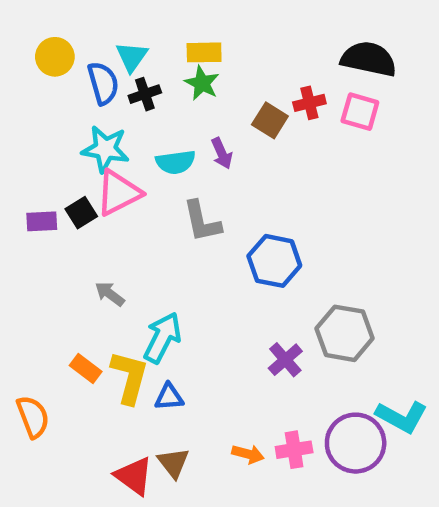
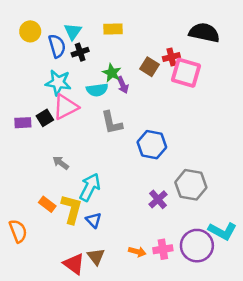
green star: (202, 83) -> (112, 73), moved
pink square: (360, 112) -> (186, 73), moved, size x1.4
blue triangle: (169, 397) -> (93, 220), turned 49

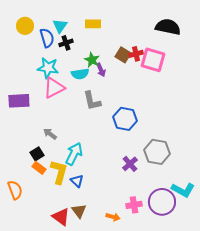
red cross: (171, 57) -> (136, 54), moved
black square: (45, 118) -> (37, 154), moved
purple rectangle: (23, 123) -> (19, 101), size x1.5
orange arrow: (137, 252) -> (113, 217), moved

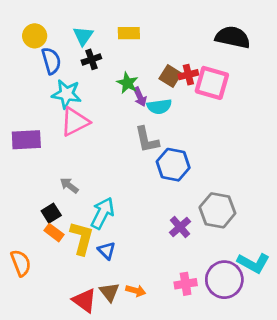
blue semicircle: (47, 38) -> (51, 61), moved
cyan semicircle: (80, 74) -> (159, 107), moved
gray L-shape: (92, 101) -> (147, 140), moved
orange arrow: (113, 217) -> (136, 291), moved

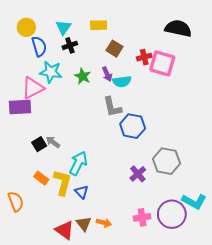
brown square: (170, 76) -> (114, 49), moved
green star: (127, 83) -> (83, 76), moved
pink triangle: (75, 122) -> (33, 88), moved
black square: (51, 213) -> (39, 144), moved

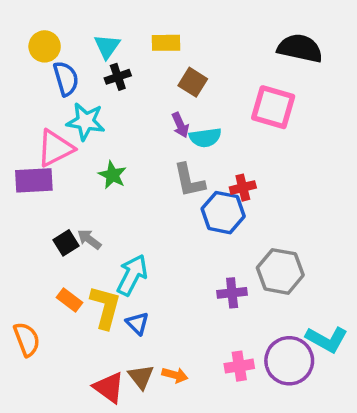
red cross: (144, 57) -> (243, 188), moved
green star: (83, 76) -> (112, 175), moved
purple cross: (138, 174) -> (232, 293), turned 35

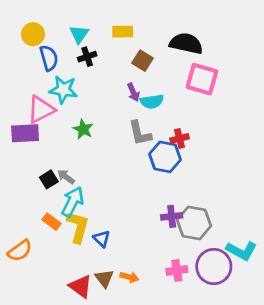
black semicircle: (300, 48) -> (186, 43), moved
gray hexagon: (280, 271) -> (194, 223), moved
cyan arrow: (132, 275) -> (73, 202), moved
orange semicircle: (27, 339) -> (20, 251), turned 75

